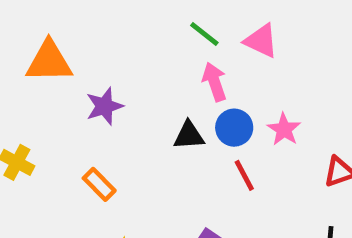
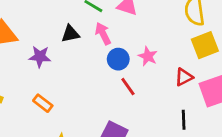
purple star: (104, 106) -> (40, 57), turned 30
black triangle: (189, 135) -> (70, 34), moved

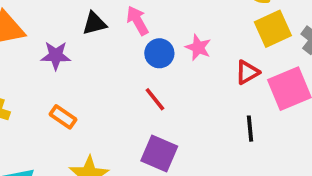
red line: (128, 87) -> (155, 99), moved

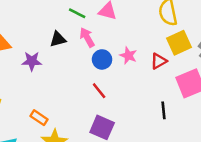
red triangle: (247, 72) -> (159, 61), moved
orange rectangle: (63, 117) -> (39, 118), moved

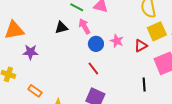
purple star: (32, 61) -> (30, 52), moved
orange rectangle: (39, 118) -> (35, 91), moved

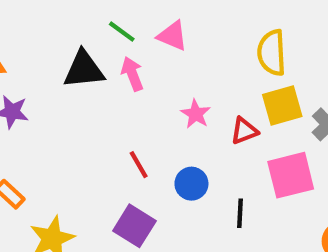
black triangle: (61, 28) -> (84, 70), size x1.5
blue circle: (96, 44) -> (191, 184), moved

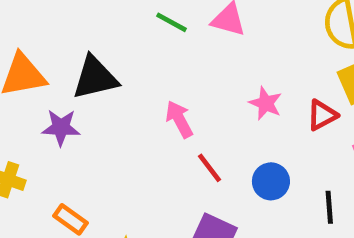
black triangle: (84, 70) -> (95, 78), moved
pink arrow: (132, 74) -> (179, 119), moved

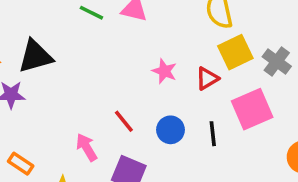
pink arrow: (179, 119) -> (87, 147), moved
black line: (329, 207) -> (213, 134), moved

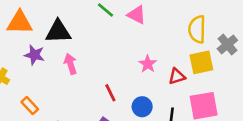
gray cross: (277, 62) -> (227, 45), moved
pink arrow: (87, 147) -> (70, 64), moved

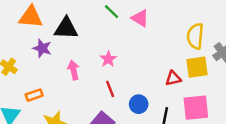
pink arrow: (70, 64) -> (73, 70), moved
pink star: (148, 64) -> (108, 59), moved
orange rectangle: (30, 106) -> (34, 95), turned -70

